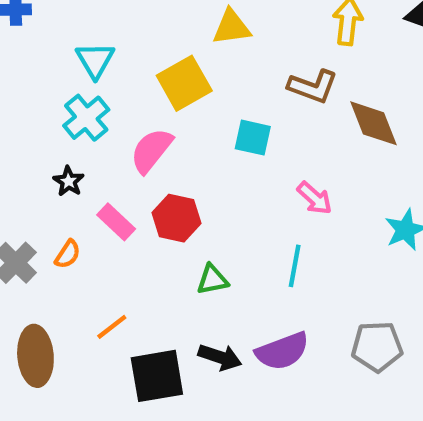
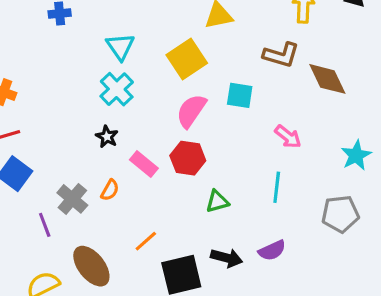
pink semicircle: (151, 150) -> (191, 111), moved
gray pentagon: (377, 347) -> (340, 214), moved
purple semicircle: (282, 351) -> (272, 250), size x0.7
brown ellipse: (35, 356) -> (91, 266), turned -30

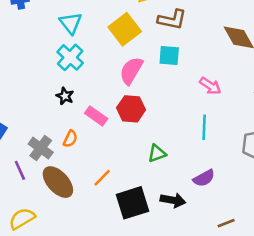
brown L-shape: (281, 55) -> (172, 20), moved
green triangle: (217, 201) -> (157, 153), moved
black arrow: (227, 258) -> (173, 200), moved
brown ellipse: (91, 266) -> (58, 182), moved

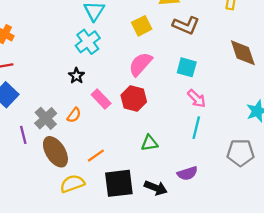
yellow square: (125, 29) -> (142, 26), size x0.7
cyan square: (169, 55) -> (187, 67), moved
pink arrow: (210, 86) -> (197, 98), moved
yellow semicircle: (22, 219) -> (72, 184), moved

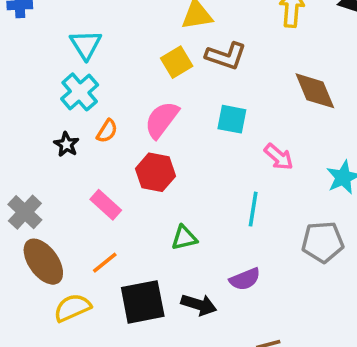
yellow square: (142, 26) -> (177, 62), moved
pink arrow: (197, 98) -> (279, 157), moved
pink rectangle: (101, 99) -> (106, 205), moved
orange semicircle: (74, 115) -> (107, 131), moved

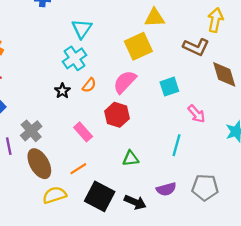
brown L-shape: (226, 56) -> (196, 47), moved
yellow square: (177, 62) -> (138, 46), size x1.4
cyan square: (232, 119) -> (169, 87), turned -36
gray pentagon: (323, 242) -> (205, 187), moved
black square: (143, 302) -> (100, 196), turned 32

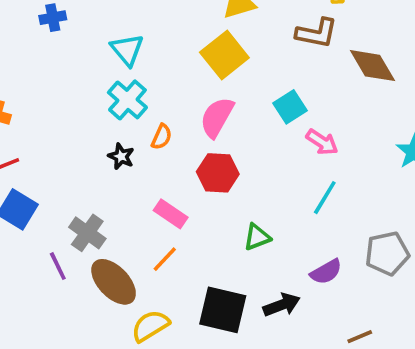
pink arrow: (196, 114) -> (322, 142), moved
cyan line: (176, 145) -> (325, 198), turned 30
orange line: (78, 169) -> (165, 259), moved
black arrow: (135, 202) -> (282, 305), turned -30

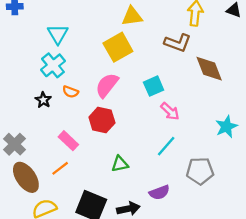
orange semicircle: (162, 137) -> (70, 92), turned 77
gray pentagon: (387, 253) -> (200, 171), moved

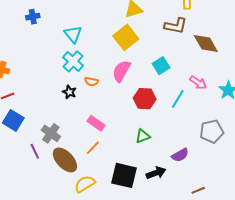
pink arrow: (170, 111) -> (198, 83), moved
red hexagon: (102, 120) -> (145, 99), moved
cyan line: (166, 146) -> (178, 99), moved

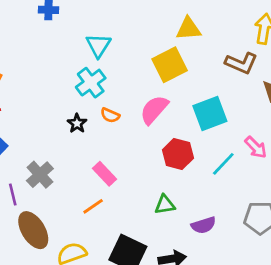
cyan square: (161, 66) -> (210, 113), size x1.4
purple semicircle: (180, 155) -> (204, 225), moved
brown ellipse: (65, 160) -> (33, 230), moved

